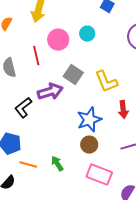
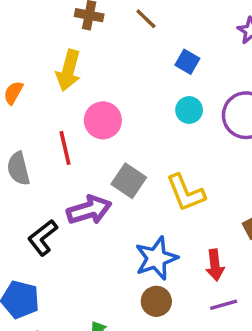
cyan circle: (87, 34) -> (189, 110), moved
red arrow: (123, 110) -> (215, 265), moved

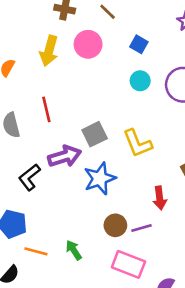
pink circle: (103, 120) -> (88, 44), moved
gray square: (129, 181) -> (95, 134), turned 30
blue star: (156, 258) -> (100, 178), moved
purple line: (224, 305) -> (141, 228), moved

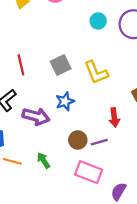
red line: (46, 109) -> (21, 65), moved
purple arrow: (65, 156) -> (36, 116), moved, turned 32
blue star: (100, 178) -> (65, 101), size x0.7

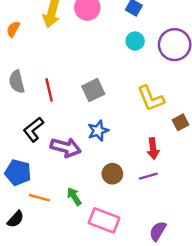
yellow L-shape: (96, 72) -> (151, 98), moved
purple line: (99, 142) -> (148, 176), moved
pink rectangle: (89, 172) -> (104, 220), moved

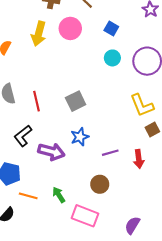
yellow L-shape: (151, 98) -> (142, 105), moved
red arrow: (153, 149) -> (139, 159), moved
brown circle: (112, 174) -> (100, 184), moved
purple line: (148, 176) -> (110, 153), moved

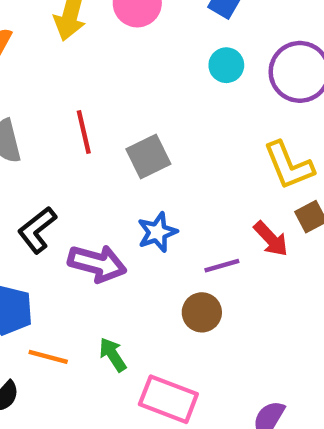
red line: (37, 101) -> (84, 132), moved
red arrow: (139, 159) -> (271, 239), moved, turned -36
brown circle: (100, 184) -> (202, 312), moved

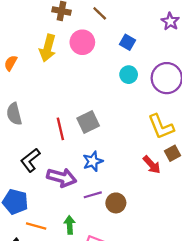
red line: (84, 132) -> (60, 129), moved
purple line: (222, 266) -> (93, 195), moved
green arrow: (113, 355) -> (70, 225), turned 30

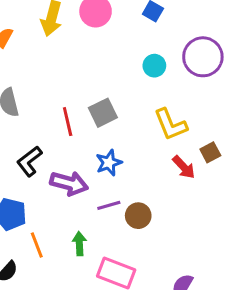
cyan circle: (129, 75) -> (154, 66), moved
yellow L-shape: (161, 127) -> (171, 124), moved
orange line: (36, 226) -> (37, 245), turned 54

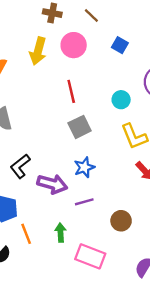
cyan circle: (154, 66) -> (121, 100), moved
red line: (68, 122) -> (71, 91), moved
brown circle: (138, 216) -> (121, 221), moved

